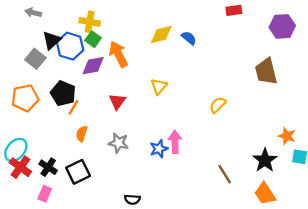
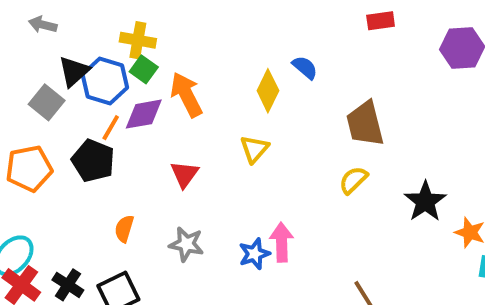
yellow diamond: (161, 35) -> (268, 91), moved, turned -50
brown trapezoid: (266, 71) -> (365, 124), moved
orange line: (74, 107) -> (111, 128), moved
black star: (265, 160) -> (425, 201), moved

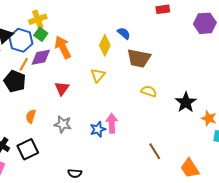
yellow cross: (138, 40) -> (38, 19), turned -30
brown trapezoid: (365, 124) -> (139, 58), moved, turned -65
yellow semicircle: (353, 180) -> (149, 91), turned 63

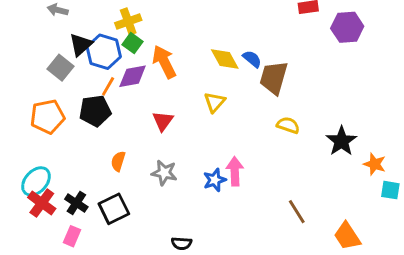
purple hexagon: (205, 23) -> (347, 27), moved
blue semicircle: (124, 33) -> (252, 59), moved
yellow diamond: (105, 45) -> (225, 59), turned -55
brown trapezoid: (139, 58) -> (274, 78), turned 95
black pentagon: (15, 81) -> (95, 111), turned -30

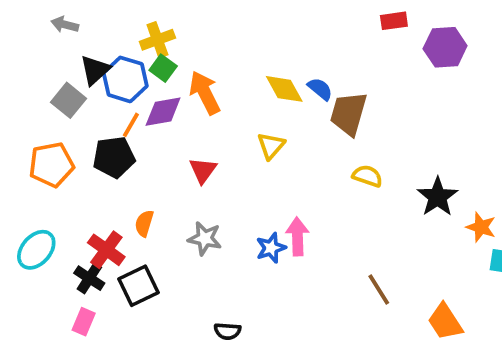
red cross: (42, 203) -> (106, 250), moved

